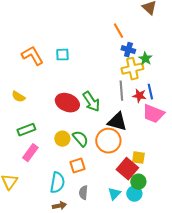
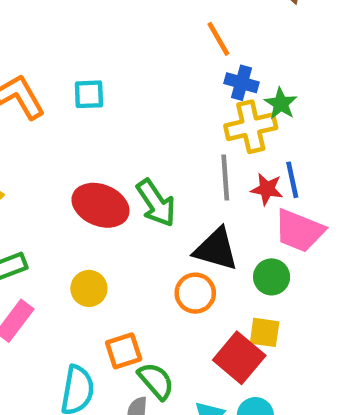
green semicircle: (80, 139) -> (156, 381), moved
orange circle: (108, 141) -> (195, 293), size x0.7
green circle: (138, 182) -> (272, 277), moved

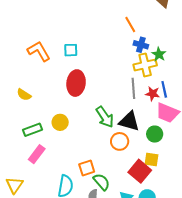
green arrow: (156, 203) -> (105, 117), moved
red ellipse: (100, 205) -> (76, 83), moved, turned 75
yellow circle: (89, 288) -> (60, 122), moved

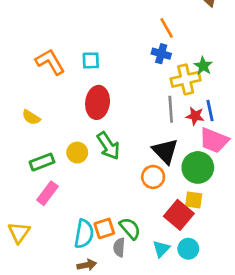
blue cross: (141, 45) -> (161, 54), moved
green arrow: (105, 117) -> (108, 146), moved
black triangle: (129, 121) -> (165, 151), turned 30
green circle: (155, 134) -> (198, 167), size x1.5
orange square: (87, 168) -> (104, 228), moved

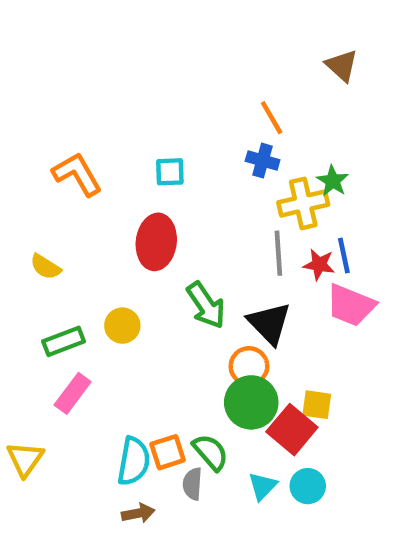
cyan square: (91, 60) -> (170, 172), moved
green arrow: (108, 146) -> (206, 305), moved
green circle: (198, 167) -> (251, 402), moved

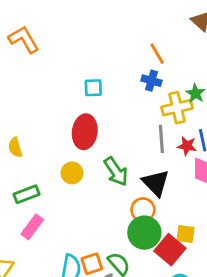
orange L-shape: (77, 174) -> (24, 39), moved
yellow semicircle: (45, 267) -> (15, 147), turned 42
yellow circle: (122, 326) -> (72, 173), moved

